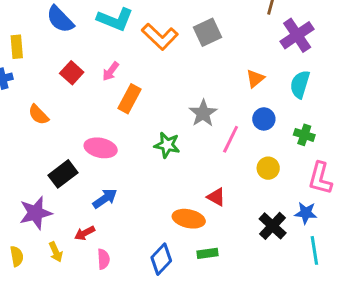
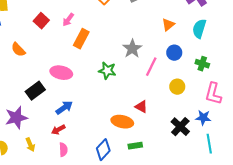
red arrow: (85, 233) -> (58, 130), moved

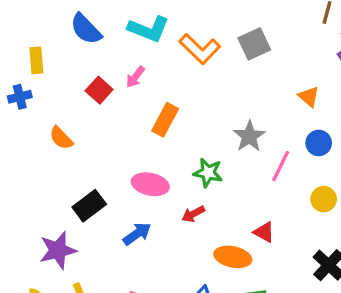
pink arrow: (68, 20) -> (135, 77), moved
orange triangle: (168, 25) -> (309, 97), turned -40
pink ellipse: (61, 73) -> (150, 184), moved
red arrow: (58, 130) -> (193, 214), moved

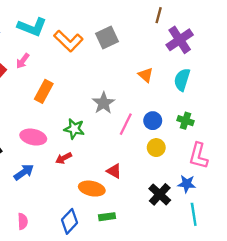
blue circle: (319, 143) -> (153, 121), moved

